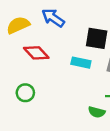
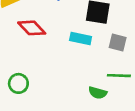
green circle: (25, 93) -> (18, 83), moved

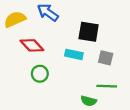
green circle: (18, 83) -> (40, 74), moved

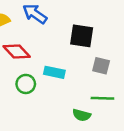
cyan rectangle: (74, 54) -> (54, 72), moved

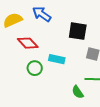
green semicircle: (82, 115) -> (78, 92), turned 40

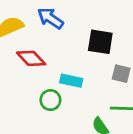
green circle: (35, 68) -> (50, 100), moved

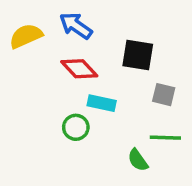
red diamond: (31, 58) -> (79, 69), moved

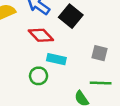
black square: (138, 55) -> (71, 16), moved, turned 30

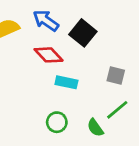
green circle: (39, 76) -> (57, 122), moved
green line: (101, 83) -> (117, 110), turned -42

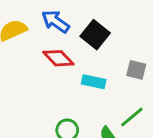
gray square: (116, 75) -> (136, 70), moved
cyan rectangle: (66, 82) -> (94, 82), moved

